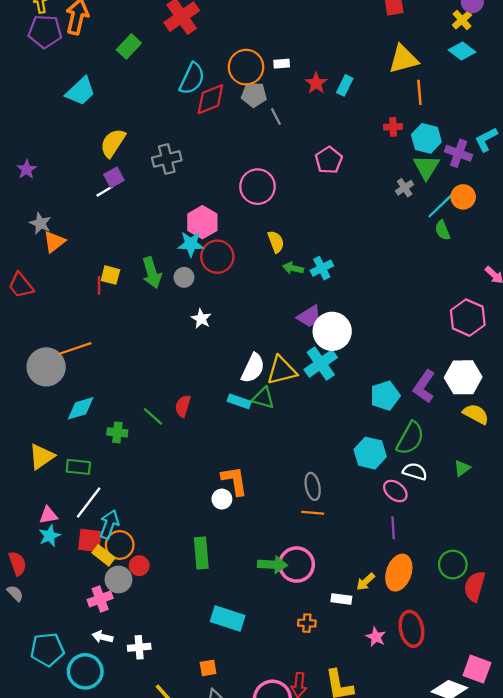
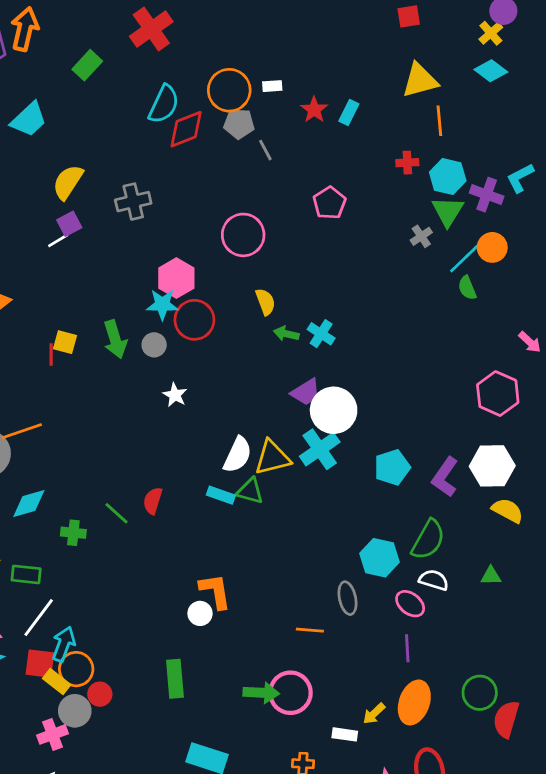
cyan cross: (322, 268) -> (321, 334), turned -30
cyan pentagon: (385, 396) -> (392, 467), moved
green triangle: (462, 468) -> (491, 576), turned 36
gray ellipse: (313, 486) -> (348, 598), moved

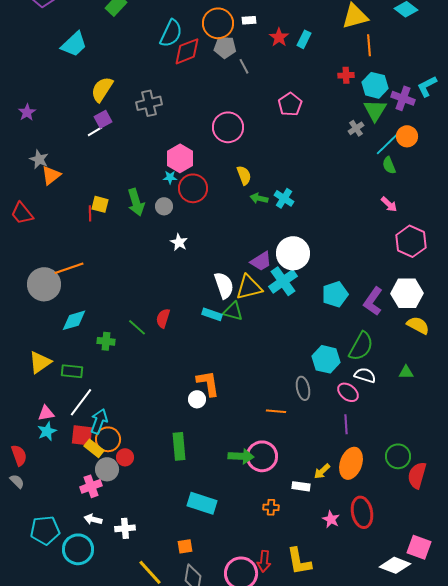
cyan star: (162, 305) -> (170, 177), size x0.6
pink arrow: (530, 342) -> (389, 204), moved
purple trapezoid: (306, 392) -> (261, 261), moved
white semicircle: (238, 455) -> (224, 285), turned -44

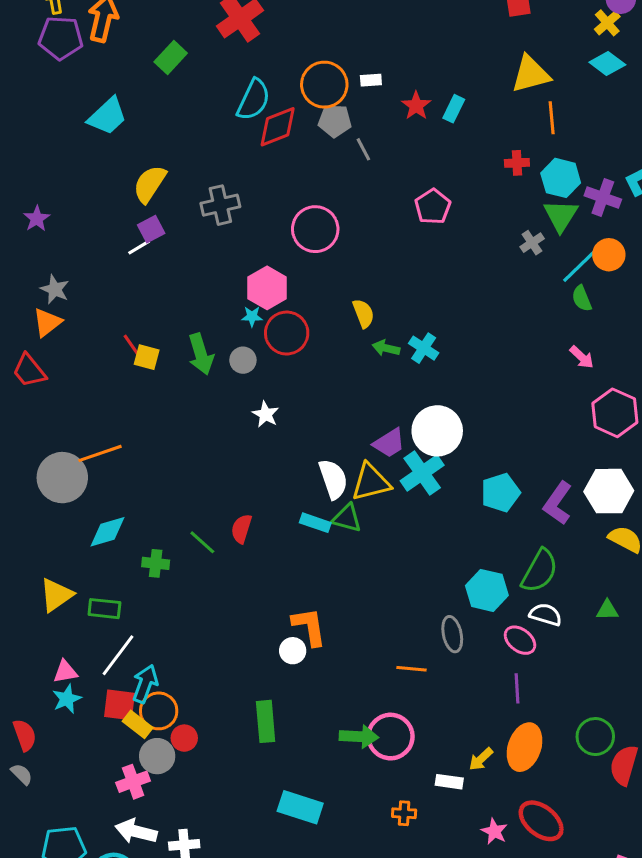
pink circle: (228, 127) -> (315, 229), moved
orange triangle: (51, 175) -> (47, 322), moved
red line: (90, 213) -> (132, 345), moved, turned -35
red ellipse: (362, 512) -> (541, 821), turned -40
white arrow: (93, 519) -> (136, 831), size x1.5

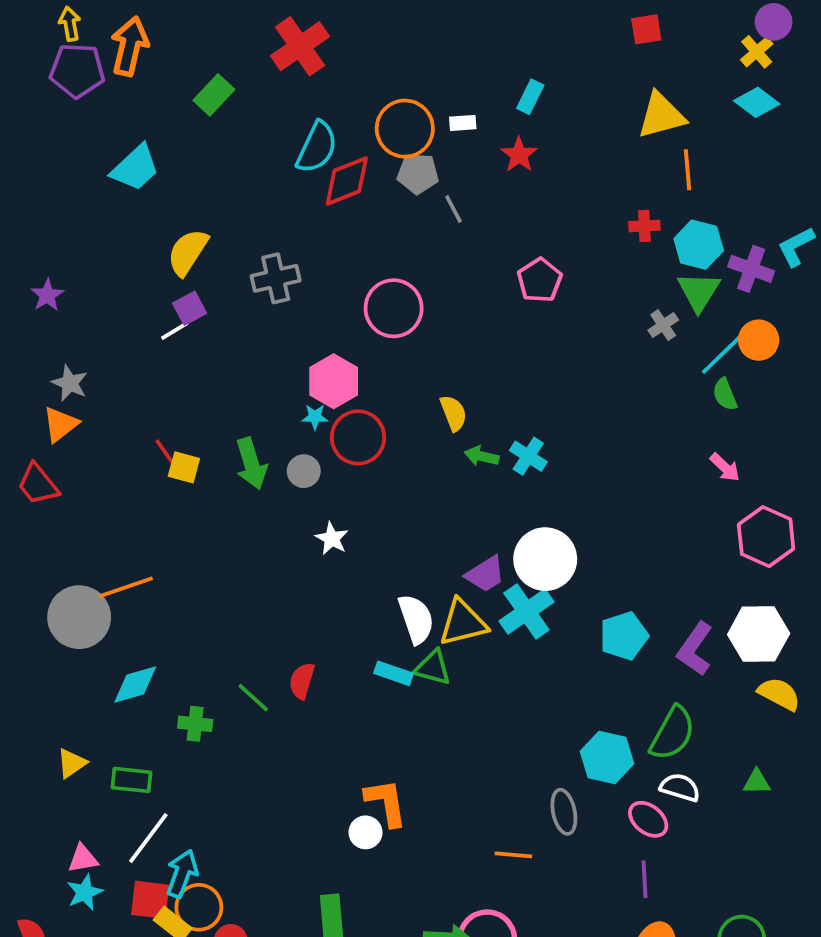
cyan rectangle: (454, 109) -> (530, 97), moved
yellow triangle: (56, 595) -> (72, 763), size x0.7

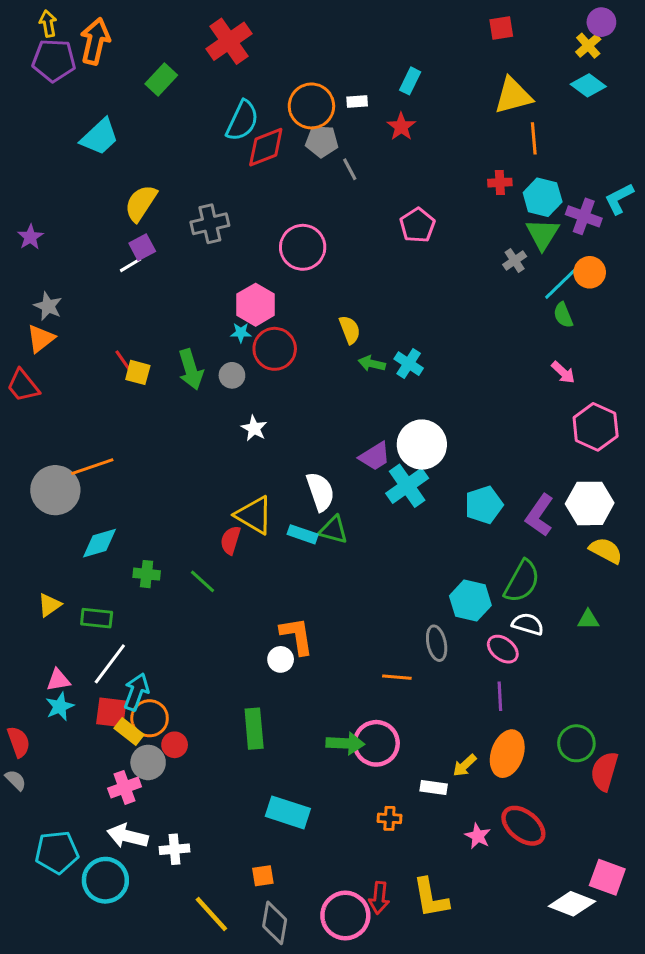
yellow triangle: (463, 623) -> (254, 515), moved, turned 45
green line: (253, 698) -> (203, 581), moved

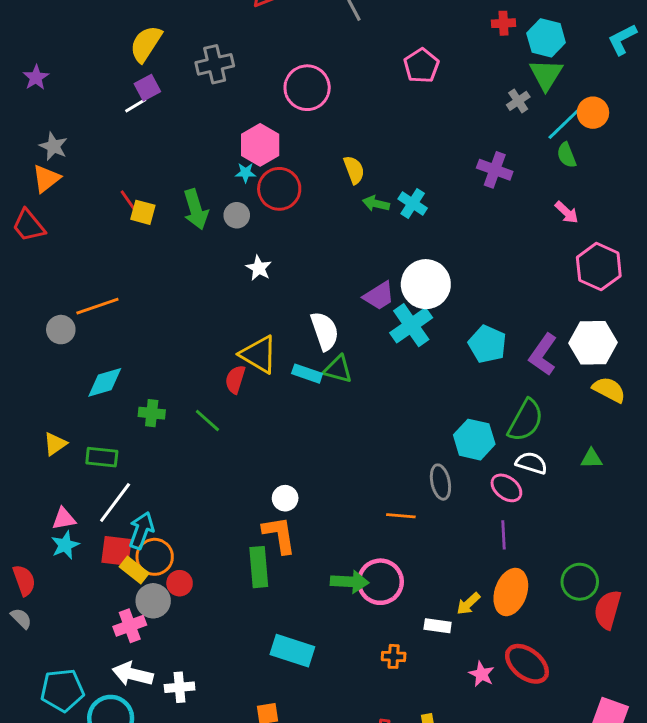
purple cross: (584, 216) -> (495, 170), moved
gray circle: (55, 490) -> (61, 330), size x0.6
cyan pentagon: (484, 505) -> (487, 344), turned -30
orange L-shape: (297, 636) -> (279, 535), moved

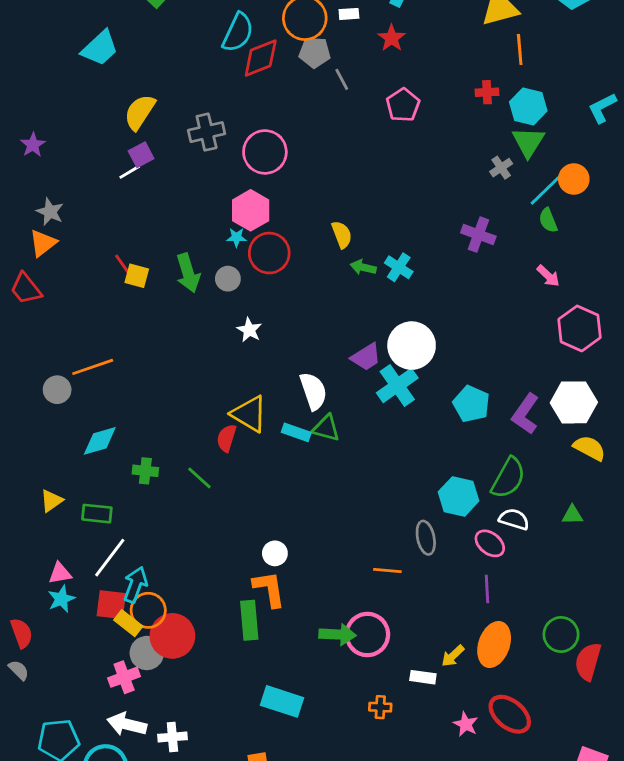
pink pentagon: (421, 66) -> (403, 105), moved
pink circle: (307, 88) -> (265, 152), moved
red circle: (180, 583) -> (172, 636), size x1.8

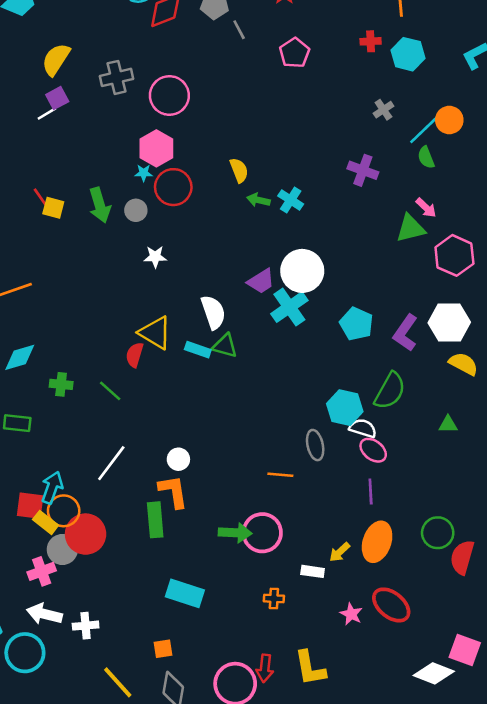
green triangle: (528, 142) -> (411, 228), moved, turned 44
white star: (249, 330) -> (155, 257), turned -30
white semicircle: (514, 519) -> (363, 428), moved
white line: (110, 558) -> (111, 463), moved

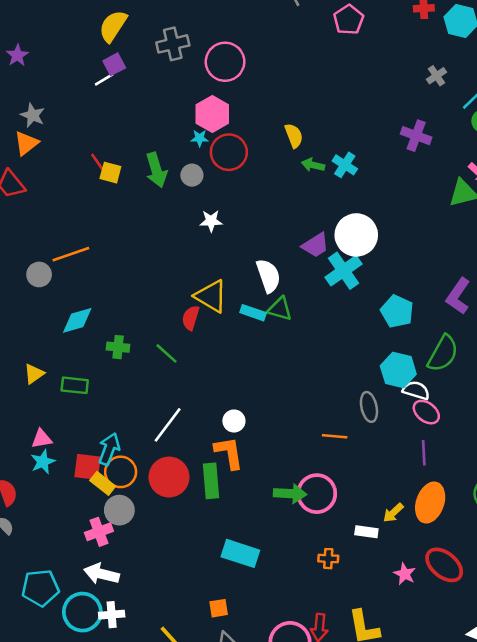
cyan pentagon: (356, 324) -> (397, 311), moved
red circle: (86, 534) -> (169, 477), moved
white cross: (86, 626) -> (112, 615), moved

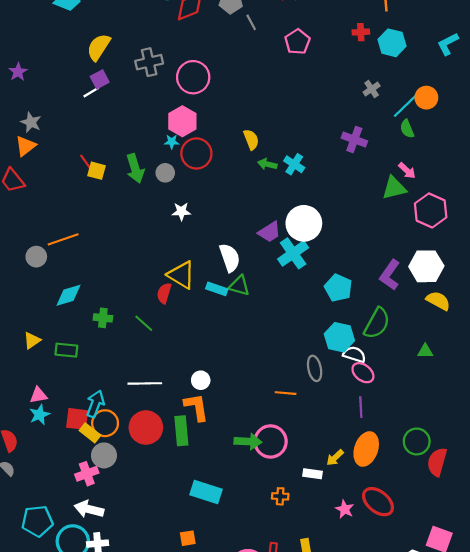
white line: (168, 425) -> (145, 383), turned 52

